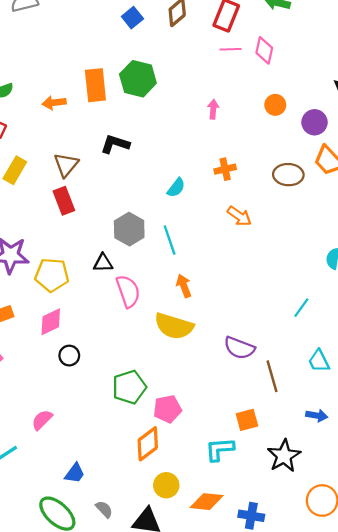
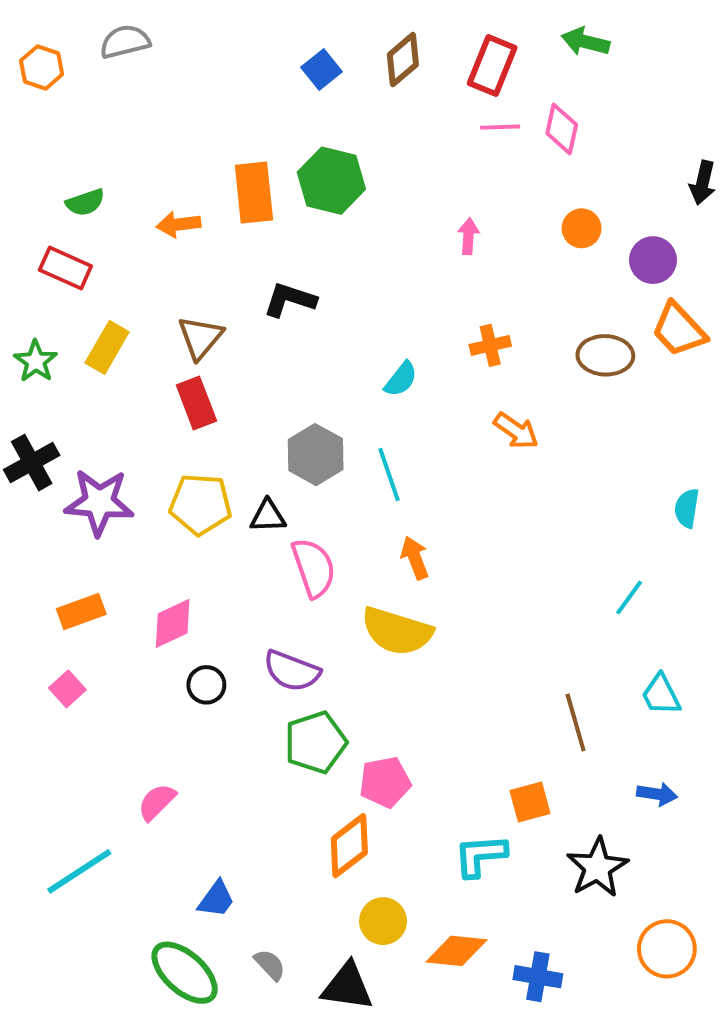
yellow pentagon: (52, 275) -> (200, 504), moved
purple semicircle: (239, 348) -> (292, 671), moved

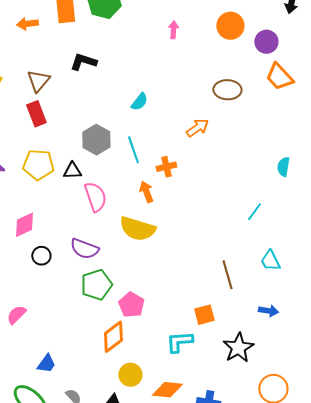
orange circle: (582, 228) -> (230, 26), size x1.4
orange cross: (490, 345) -> (166, 167), moved
brown ellipse: (605, 355) -> (227, 90), moved
orange arrow: (516, 431) -> (197, 128), turned -70
pink pentagon: (385, 782) -> (131, 305), turned -30

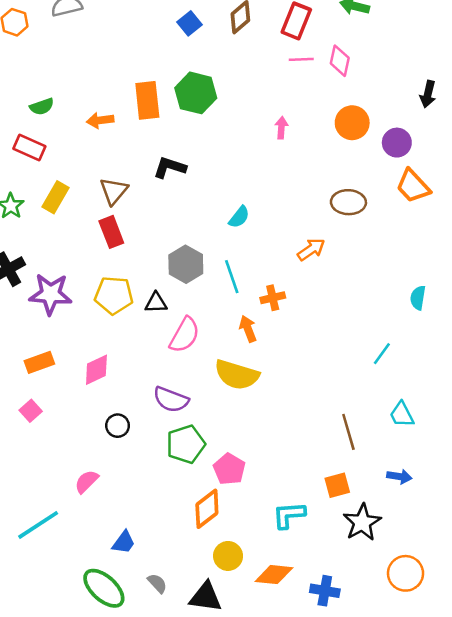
pink semicircle: (95, 197) -> (185, 335), turned 48
black circle: (41, 256) -> (118, 426), moved
orange square: (204, 315) -> (337, 485), moved

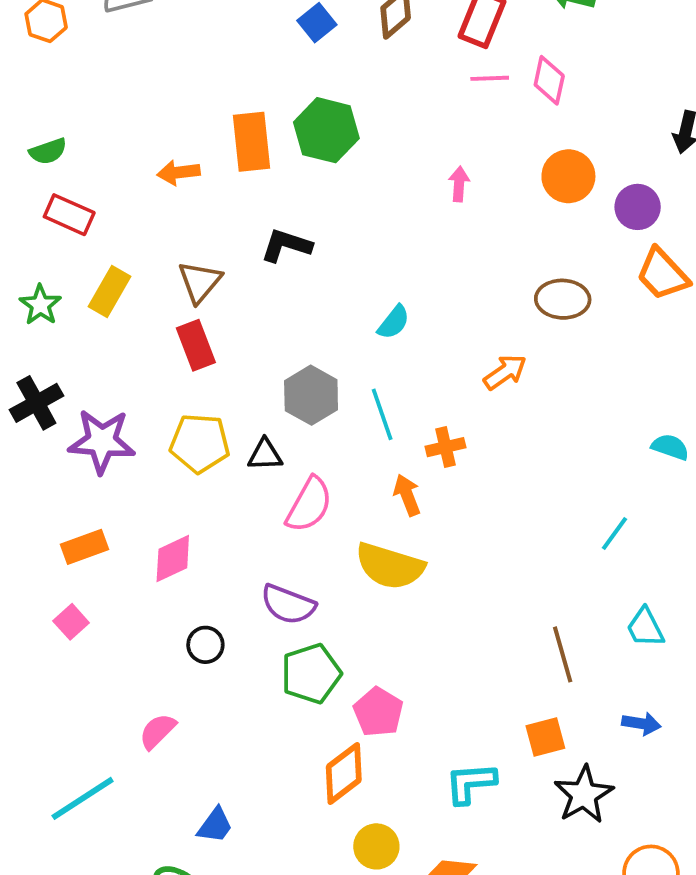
green semicircle: (42, 107) -> (48, 151), moved
cyan semicircle: (418, 298) -> (670, 447), turned 100

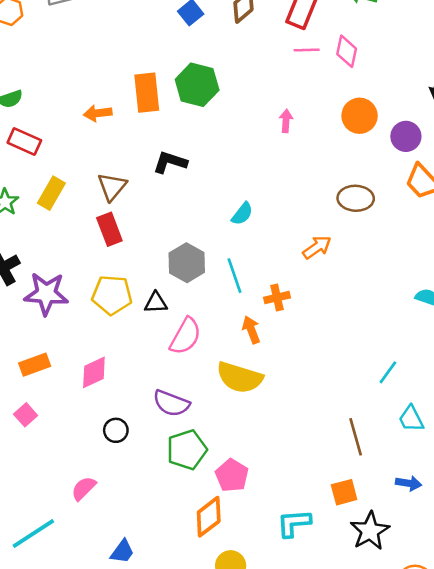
cyan line: (614, 533) -> (388, 372), moved

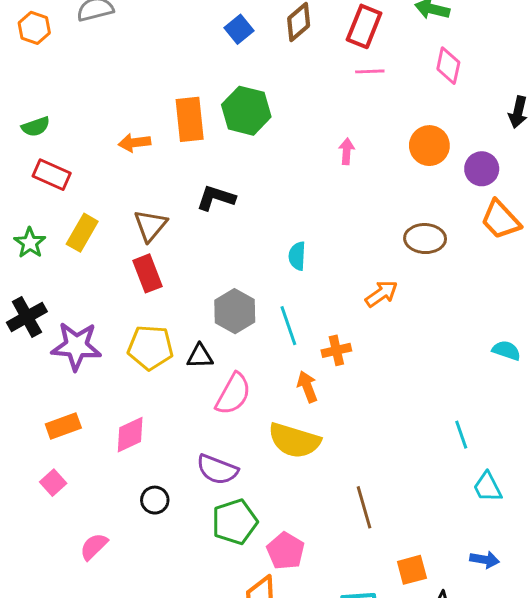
pink diamond: (347, 51) -> (448, 66), moved
cyan semicircle: (242, 214) -> (297, 256), turned 145
cyan line: (388, 372) -> (461, 435), turned -55
brown line: (356, 437) -> (364, 507), moved
pink semicircle: (84, 488) -> (94, 547), moved

